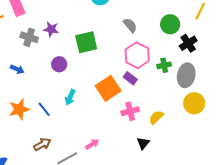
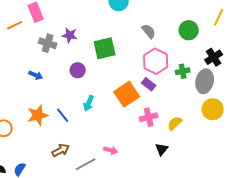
black cross: (188, 43) -> (214, 57), moved
pink arrow: (92, 144) -> (111, 150), turned 48

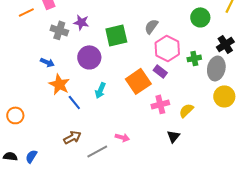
gray semicircle: (149, 31) -> (151, 26), moved, turned -105
purple circle: (78, 70) -> (89, 57), size x1.5
orange star: (38, 115) -> (59, 84), moved, turned -30

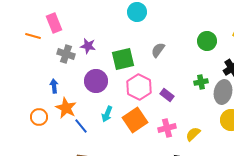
orange line: (26, 12) -> (33, 36), turned 42
pink hexagon: (167, 48) -> (139, 87), moved
blue arrow: (47, 62) -> (54, 86), turned -120
orange square: (138, 81) -> (135, 120), moved
orange circle: (15, 115) -> (39, 117), moved

